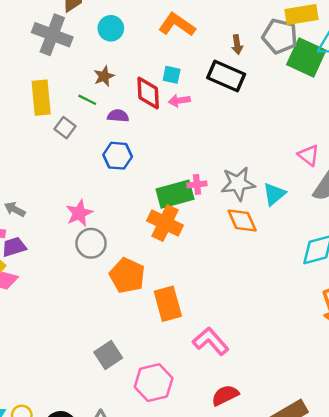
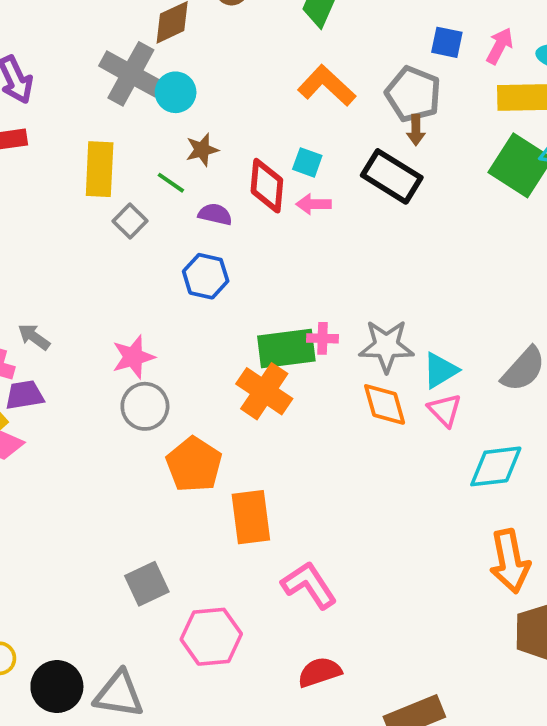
cyan circle: (111, 28) -> (176, 92), moved
gray pentagon: (280, 36) -> (413, 94), moved
pink triangle: (309, 155) -> (445, 410), moved

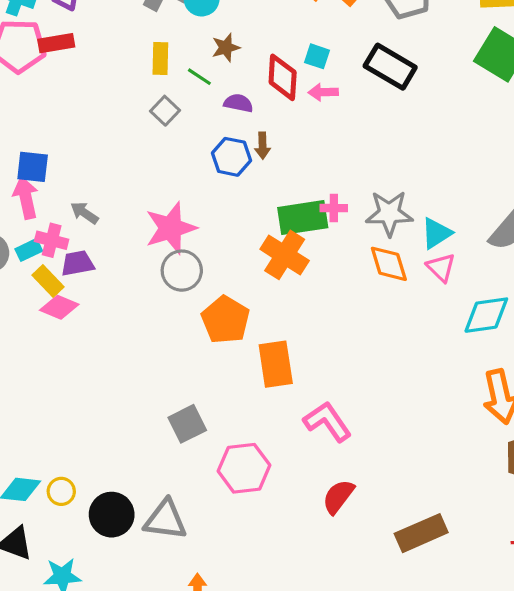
brown arrow: (416, 130) -> (263, 146), moved
yellow rectangle: (100, 169) -> (160, 59), moved, size x0.7
pink star: (133, 357) -> (171, 228), size x1.4
red semicircle: (320, 672) -> (338, 497), turned -33

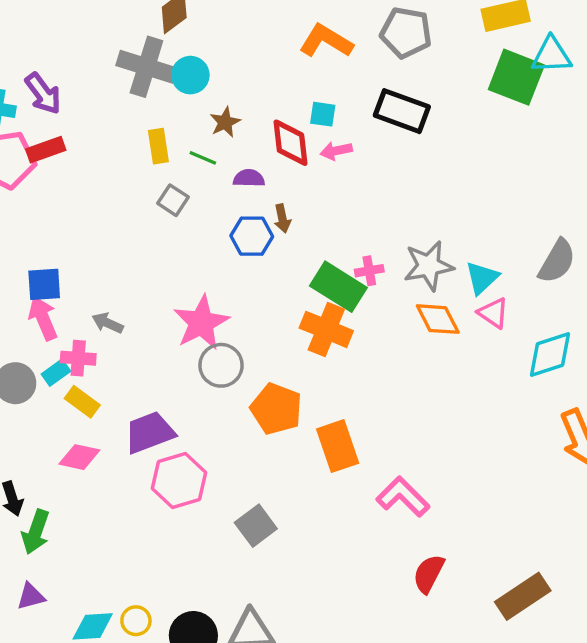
green rectangle: (303, 218) -> (338, 287), turned 51
purple trapezoid: (78, 263) -> (149, 433), moved, size x1.4
pink diamond: (59, 307) -> (79, 457), moved
pink hexagon: (244, 468) -> (179, 481), moved

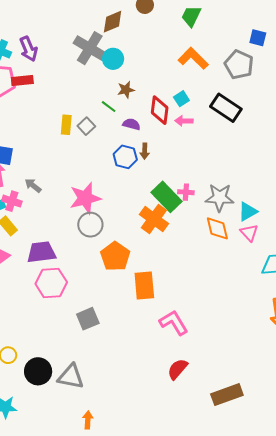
cyan square: (323, 114) -> (181, 99), turned 35
yellow rectangle: (158, 146) -> (66, 125), moved

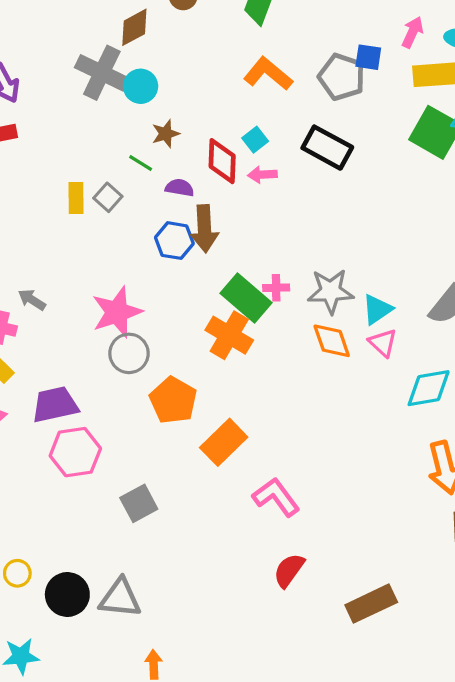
blue square: (258, 38) -> (368, 57), moved
brown arrow: (145, 151) -> (204, 229), size x1.8
orange rectangle: (144, 286) -> (224, 442), turned 56

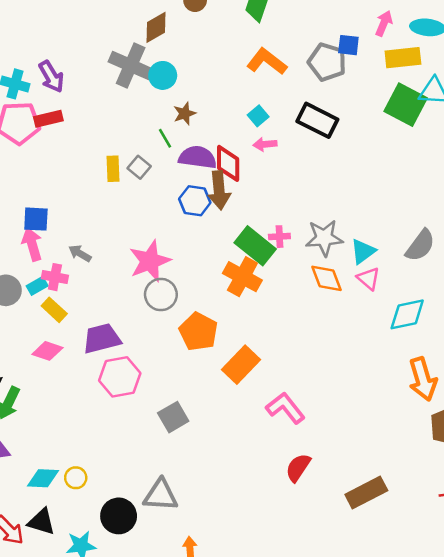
red diamond: (222, 161) -> (228, 163), moved
green line: (141, 163) -> (165, 138), turned 30
purple semicircle: (180, 188) -> (198, 157), size x1.6
black circle: (67, 594) -> (119, 516), moved

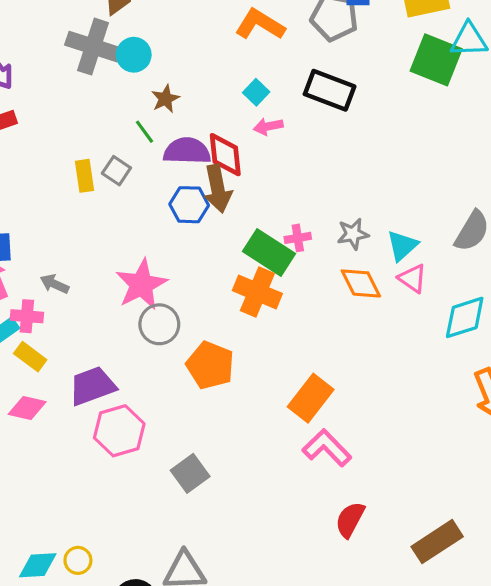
gray star: (324, 238) -> (353, 234), size x0.7
orange rectangle: (241, 365) -> (311, 398), moved

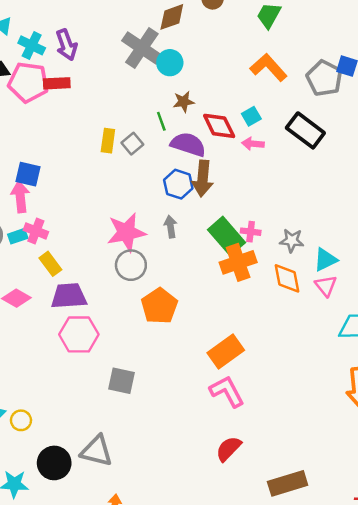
red diamond: (225, 155) -> (219, 126), moved, turned -36
gray arrow: (54, 284) -> (171, 227), moved, turned 40
orange cross: (257, 292) -> (238, 262), moved, turned 32
yellow rectangle: (30, 357) -> (50, 264), moved
gray square: (190, 473) -> (122, 381), turned 32

